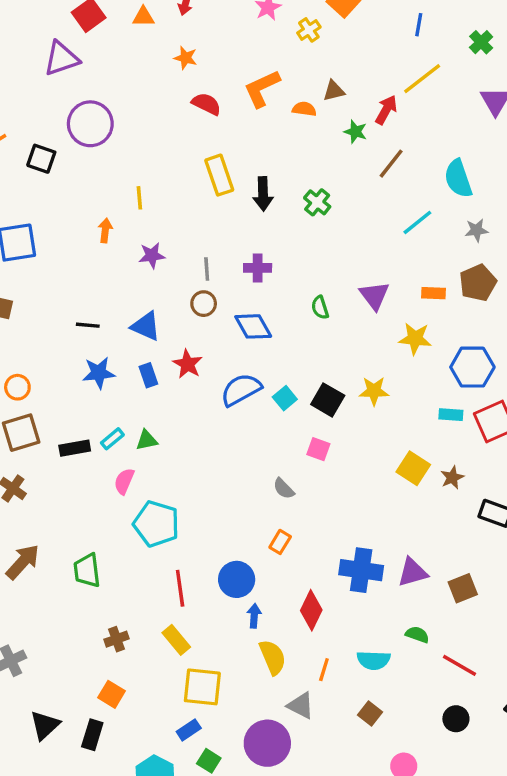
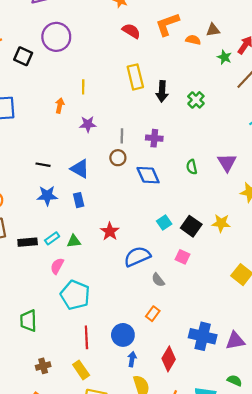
red star: (188, 364) -> (110, 231), moved
blue semicircle: (241, 390) -> (137, 257), moved

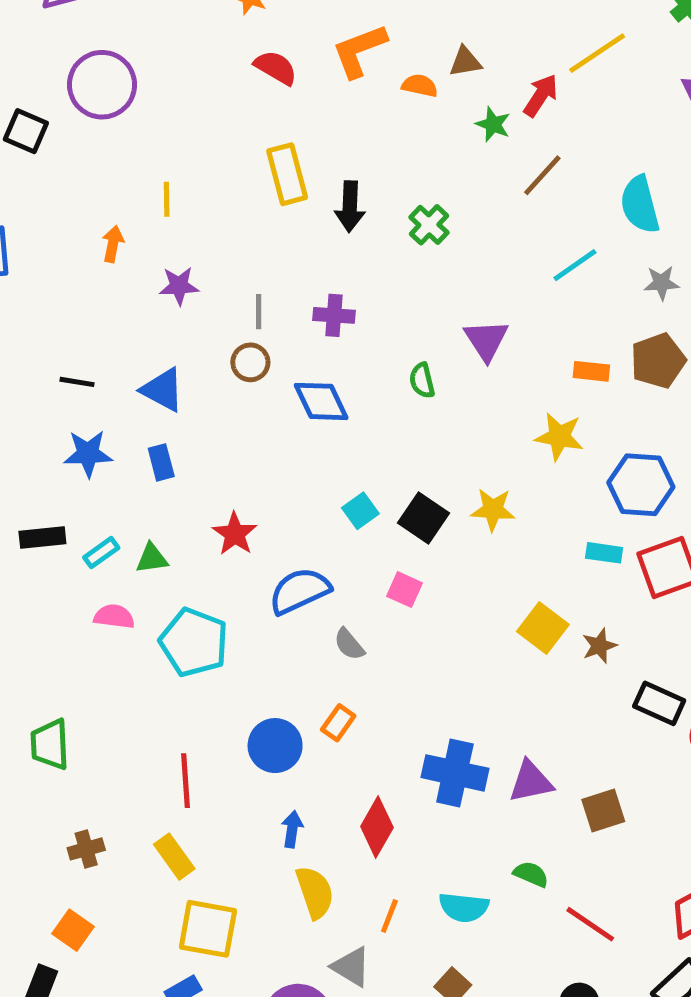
purple triangle: (227, 163) -> (486, 340), moved
black rectangle: (28, 242) -> (42, 537), moved
pink semicircle: (57, 266) -> (114, 616), turned 70
cyan pentagon: (75, 295) -> (194, 642), moved
blue circle: (123, 335) -> (275, 746), moved

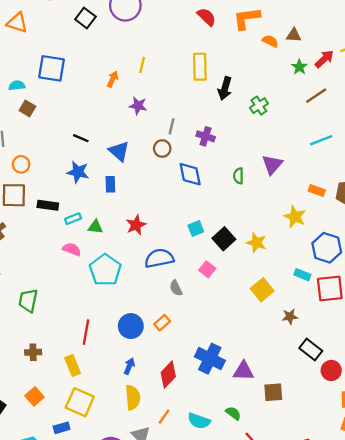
yellow square: (543, 628) -> (262, 290), moved
orange square: (73, 930) -> (35, 396), moved

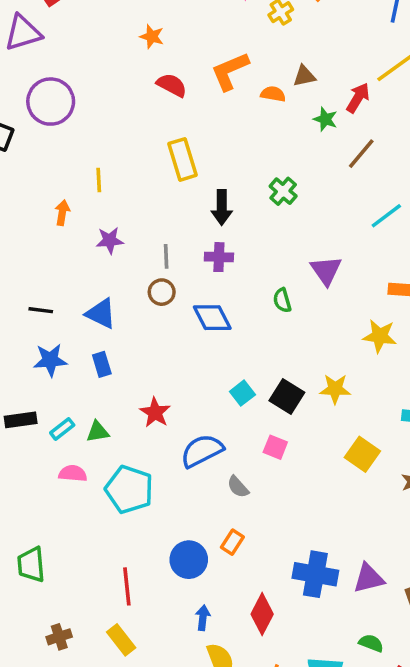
black arrow: (225, 88) -> (222, 207), moved

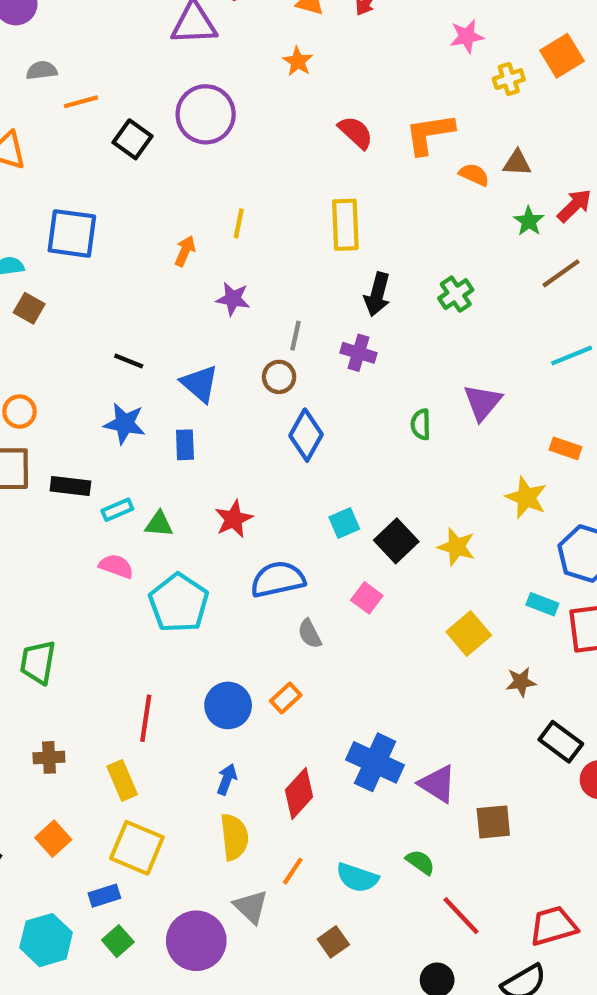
orange star: (152, 37) -> (298, 61), moved
blue diamond: (212, 318) -> (306, 435), moved, turned 42
purple triangle: (369, 578) -> (437, 784), turned 32

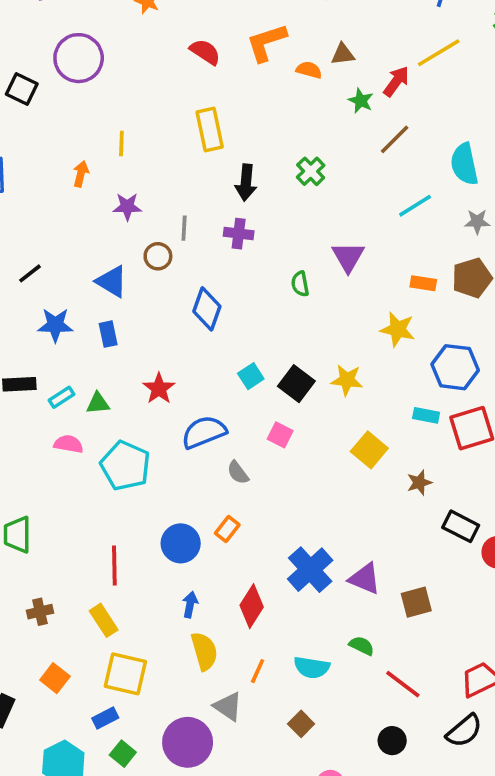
black line: (129, 361) -> (30, 273), moved, turned -50
brown circle: (279, 377) -> (158, 256), moved
blue cross: (375, 762) -> (310, 570), turned 33

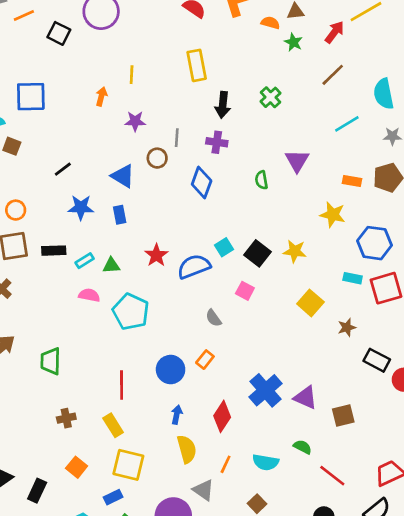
green star: (361, 101) -> (293, 42), moved
blue diamond: (207, 309) -> (202, 182), moved
blue semicircle: (204, 432) -> (194, 267), moved

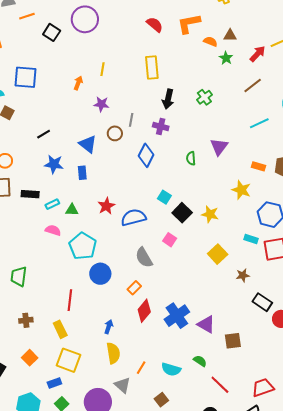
cyan square: (224, 247) -> (164, 197), moved, turned -32
gray semicircle: (213, 318) -> (144, 258), size x1.5
blue circle: (171, 370) -> (100, 274), moved
red diamond: (222, 416) -> (144, 311), moved

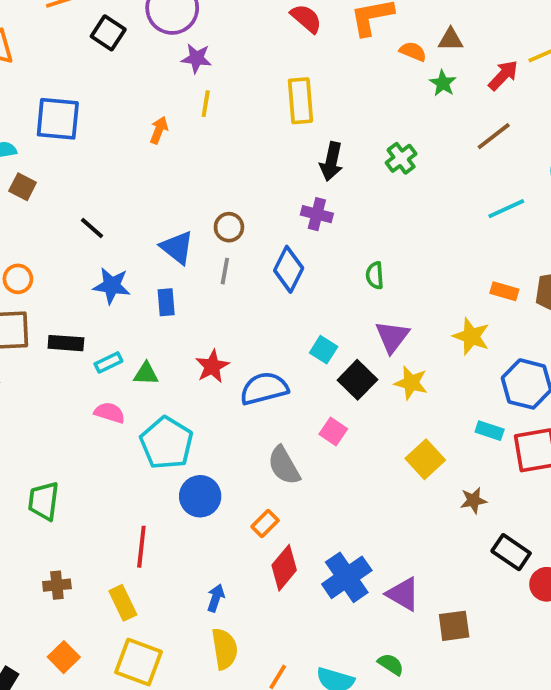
purple star: (101, 104) -> (196, 58), moved
gray line: (131, 120) -> (225, 271), moved
black line: (44, 134) -> (92, 228), turned 72
purple triangle: (219, 147) -> (392, 337), moved

